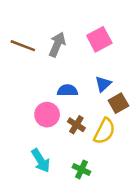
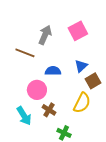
brown line: (23, 46) -> (25, 53), moved
brown cross: (76, 125) -> (49, 110), moved
cyan arrow: (41, 161) -> (24, 116), moved

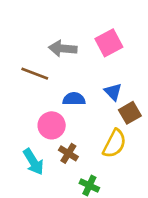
gray arrow: (45, 35) -> (63, 49), turned -108
blue triangle: (81, 66) -> (113, 92), turned -32

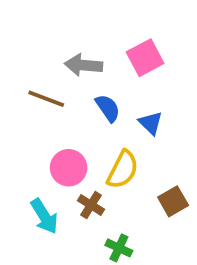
blue semicircle: (74, 99) -> (108, 108), moved, turned 55
brown square: (130, 113) -> (173, 201), moved
yellow semicircle: (114, 144) -> (123, 170), moved

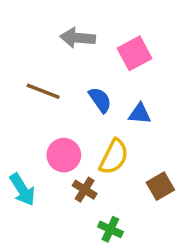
gray arrow: (84, 65) -> (78, 38), moved
blue triangle: (151, 123) -> (140, 114), turned -40
cyan arrow: (44, 216) -> (22, 190), moved

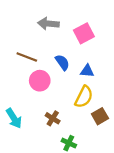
pink circle: (64, 155) -> (40, 81), moved
yellow semicircle: (114, 157) -> (84, 97), moved

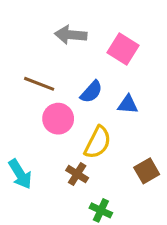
pink square: (84, 33) -> (123, 49), turned -30
blue semicircle: (62, 62) -> (91, 92), turned 77
yellow semicircle: (84, 97) -> (98, 142), moved

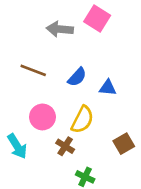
pink square: (123, 49) -> (97, 18), moved
pink circle: (58, 119) -> (42, 117), moved

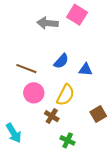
brown line: (33, 70) -> (26, 69), moved
cyan arrow: (17, 146) -> (14, 133), moved

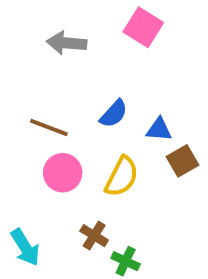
gray arrow: (48, 23) -> (67, 43), moved
brown square: (98, 114) -> (183, 161), moved
brown cross: (52, 116) -> (94, 236), moved

